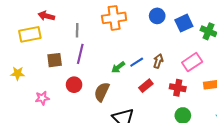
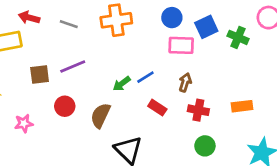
gray line: (77, 30) -> (69, 24), moved, turned -72
purple line: (80, 54) -> (73, 67), turned 54
brown arrow: (158, 61) -> (185, 82), moved
pink rectangle: (192, 62) -> (181, 45), moved, turned 36
red rectangle: (146, 86) -> (157, 108), turned 72

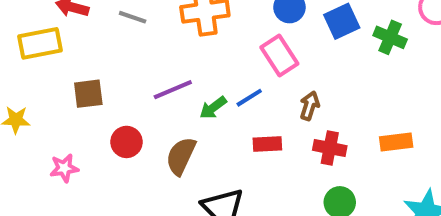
pink rectangle: (181, 45) -> (279, 55), moved, turned 55
purple line: (73, 67) -> (173, 90), moved
red rectangle: (157, 108) -> (267, 144), turned -36

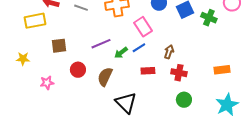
pink rectangle: (279, 55) -> (143, 27), moved
orange rectangle: (396, 142) -> (222, 70), moved

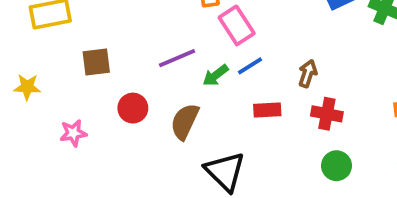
pink rectangle: (143, 27) -> (237, 25), moved

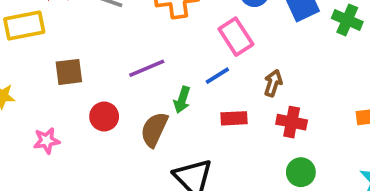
pink rectangle: (237, 25) -> (236, 37), moved
green arrow: (215, 75) -> (182, 100), moved, turned -35

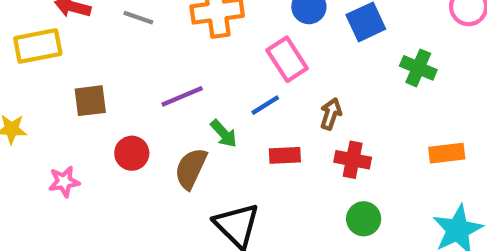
green cross: (347, 20) -> (418, 68), moved
green arrow: (182, 100) -> (224, 134), turned -60

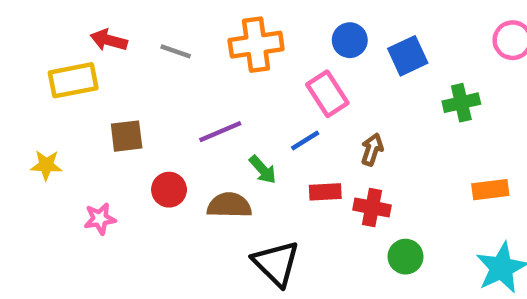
green cross: (418, 68) -> (461, 103), turned -36
red cross: (353, 160) -> (372, 208), moved
brown semicircle: (191, 168) -> (229, 205), turned 66

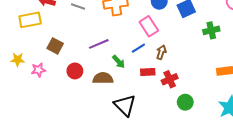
brown square: (127, 136) -> (55, 46), turned 35
brown arrow: (372, 150) -> (161, 52), moved
red cross: (372, 208) -> (170, 79), turned -35
pink star: (100, 219) -> (38, 70), moved

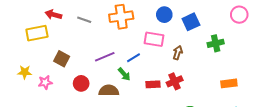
pink rectangle: (149, 26) -> (154, 39), turned -48
blue line: (138, 48) -> (133, 58), moved
brown arrow: (161, 52) -> (178, 53), moved
red cross: (170, 79) -> (175, 81), moved

